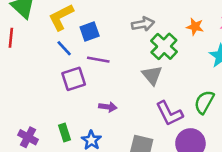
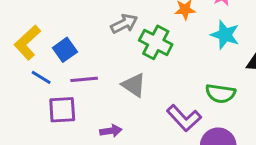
gray triangle: (152, 75) -> (134, 85), moved
purple square: (74, 79) -> (62, 110), turned 30
green semicircle: (204, 102) -> (220, 93), turned -95

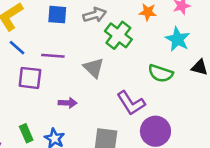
blue square: (65, 50) -> (57, 15), moved, turned 30
green semicircle: (220, 93) -> (161, 73), moved

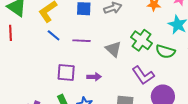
green cross: (118, 35) -> (141, 40), moved
purple square: (30, 78) -> (66, 72), moved

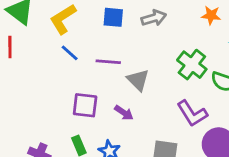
gray triangle: (113, 49) -> (138, 80), moved
purple arrow: (94, 77) -> (124, 113), turned 32

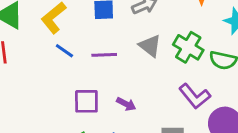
gray triangle: (138, 80) -> (150, 46), moved

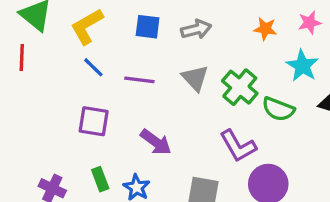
purple square: (86, 101) -> (94, 121), moved
purple arrow: (126, 104) -> (156, 142), size x1.4

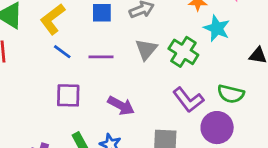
cyan star: (302, 66) -> (217, 28), moved
gray triangle: (195, 78) -> (146, 49), turned 30
green semicircle: (278, 109) -> (231, 94), moved

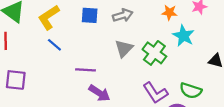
purple line: (101, 57) -> (86, 70), moved
purple square: (68, 95) -> (16, 80), moved

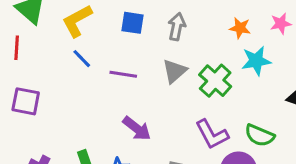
gray arrow: (123, 15) -> (177, 27), turned -66
cyan star: (183, 36) -> (256, 61), turned 30
purple line: (86, 70) -> (123, 74), moved

